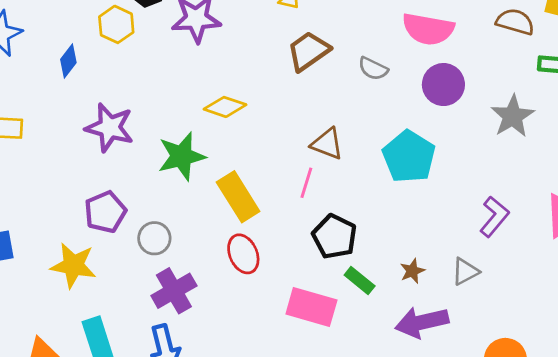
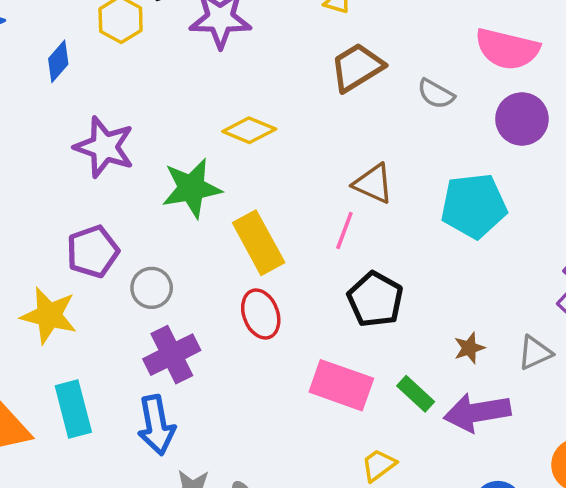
cyan pentagon: (409, 157) -> (474, 206), turned 30
green rectangle: (360, 280) -> (416, 394), moved

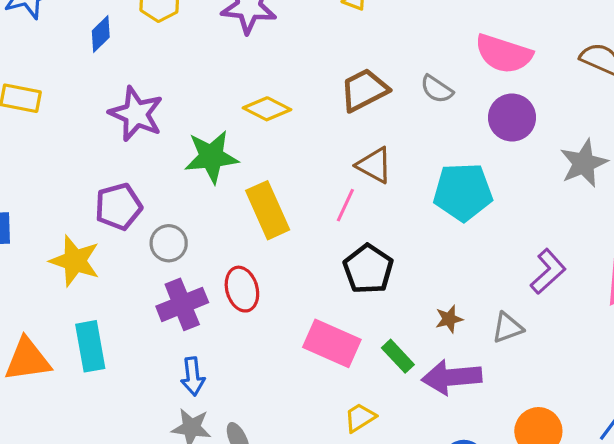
brown trapezoid: (357, 67) -> (364, 90), moved
red ellipse: (261, 314) -> (242, 289), moved
blue arrow: (156, 425) -> (193, 376), moved, size x0.7

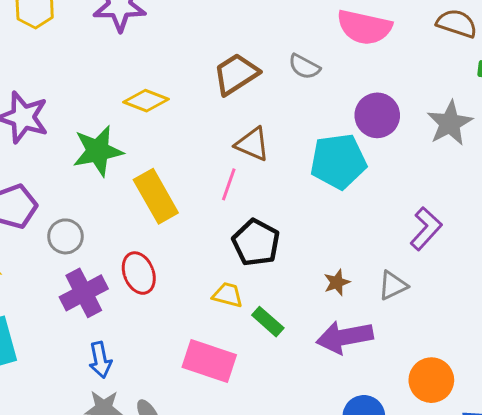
purple circle: (512, 118) -> (377, 115), moved
pink rectangle: (332, 343) -> (209, 361), moved
green rectangle: (398, 356) -> (268, 322), moved
yellow trapezoid: (360, 418) -> (228, 295), moved, turned 52

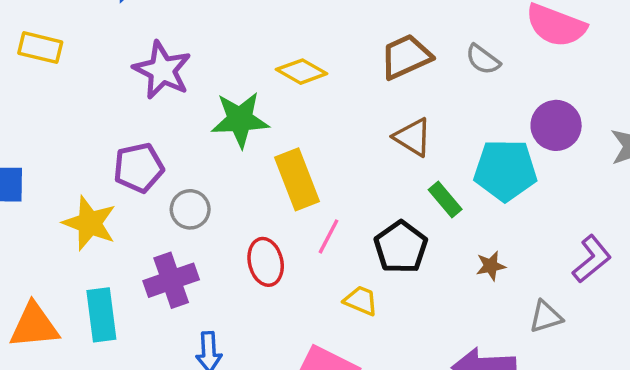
pink line: (229, 184) -> (329, 236), moved
brown star: (337, 282) -> (491, 266), moved
purple cross: (84, 293) -> (171, 280), moved
green rectangle: (268, 322) -> (445, 200), moved

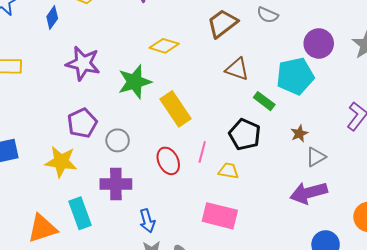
pink line: (329, 236) -> (202, 152), moved
purple cross: (171, 280) -> (116, 184), turned 32
gray triangle: (546, 317) -> (316, 157), moved

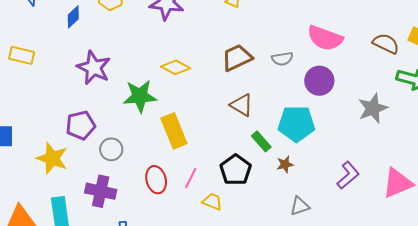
gray semicircle: (268, 15) -> (282, 59), turned -45
purple circle: (319, 43) -> (319, 81), moved
brown star: (299, 134) -> (285, 164), moved

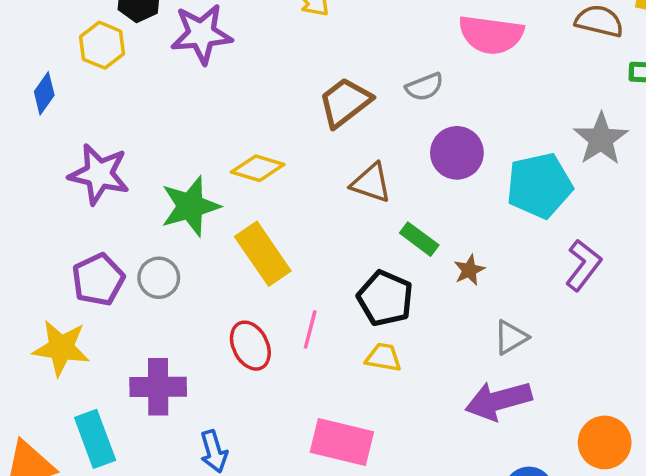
yellow diamond: (176, 67) -> (258, 168), moved
purple circle: (319, 81) -> (457, 153), moved
cyan pentagon: (296, 124) -> (539, 185), moved
gray circle: (111, 149) -> (159, 278), moved
yellow trapezoid: (212, 202) -> (383, 357), moved

